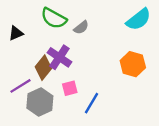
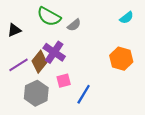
cyan semicircle: (139, 19) -> (127, 18), size x0.6
purple line: (20, 86) -> (18, 65), moved

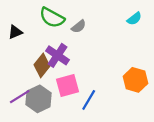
orange hexagon: (121, 59) -> (135, 80), moved
purple line: (18, 65) -> (20, 97), moved
pink square: (64, 81) -> (68, 85), size x1.5

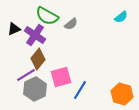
purple cross: (58, 55) -> (35, 35), moved
orange hexagon: (135, 80) -> (122, 94), moved
purple line: (20, 97) -> (26, 75), moved

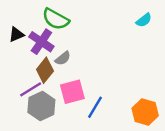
gray semicircle: (71, 24) -> (63, 58), moved

